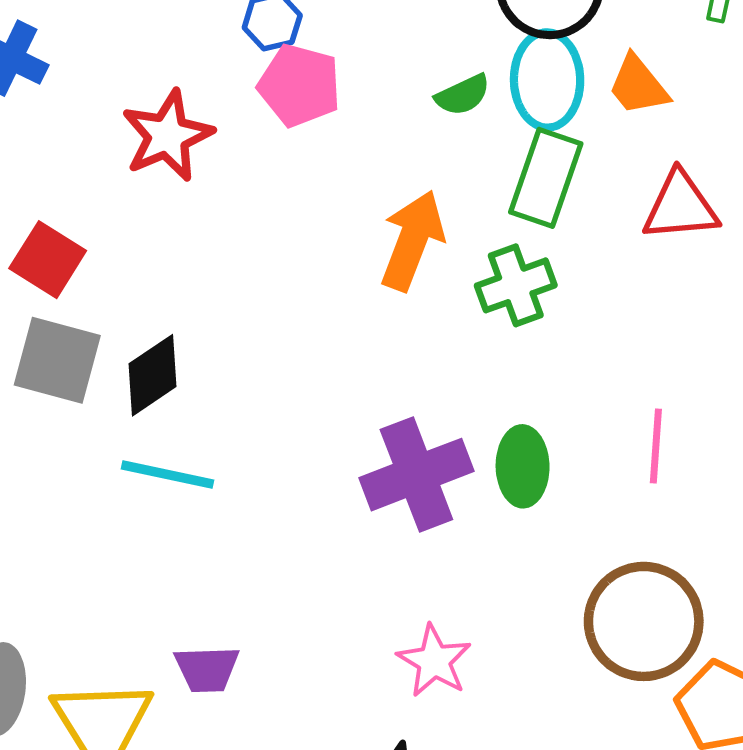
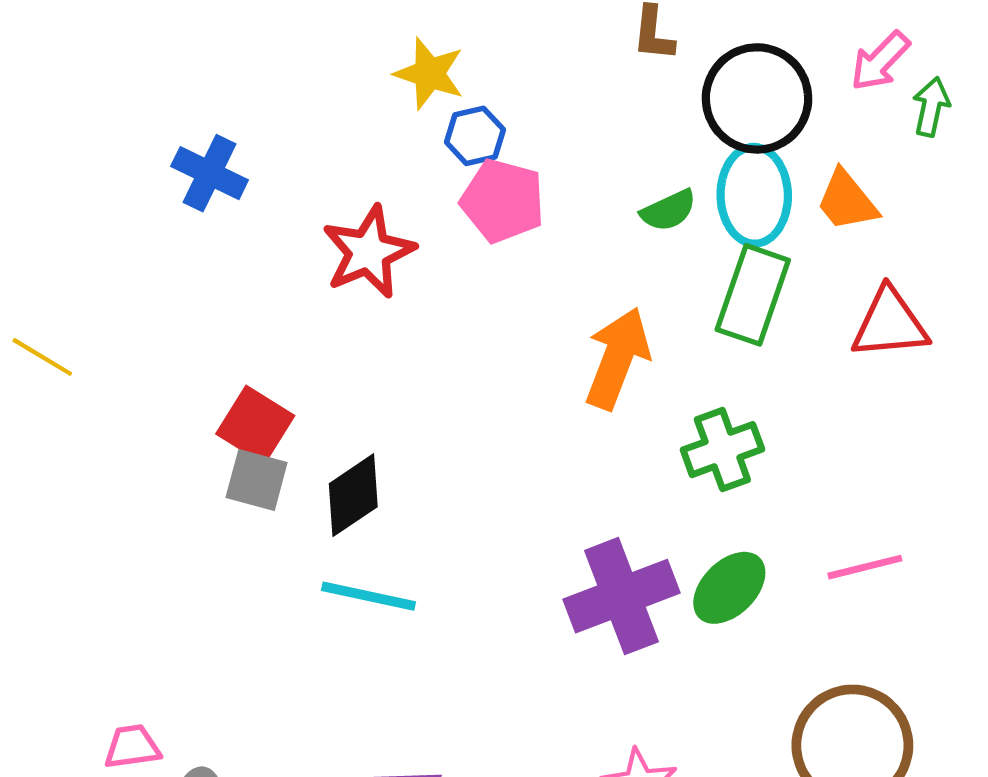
red square: (48, 260) -> (255, 425), moved
green cross: (516, 285) -> (722, 450), moved
gray square: (57, 360) -> (257, 480), size x0.7
pink line: (656, 446) -> (865, 567), turned 72
green ellipse: (523, 466) -> (729, 588), turned 46

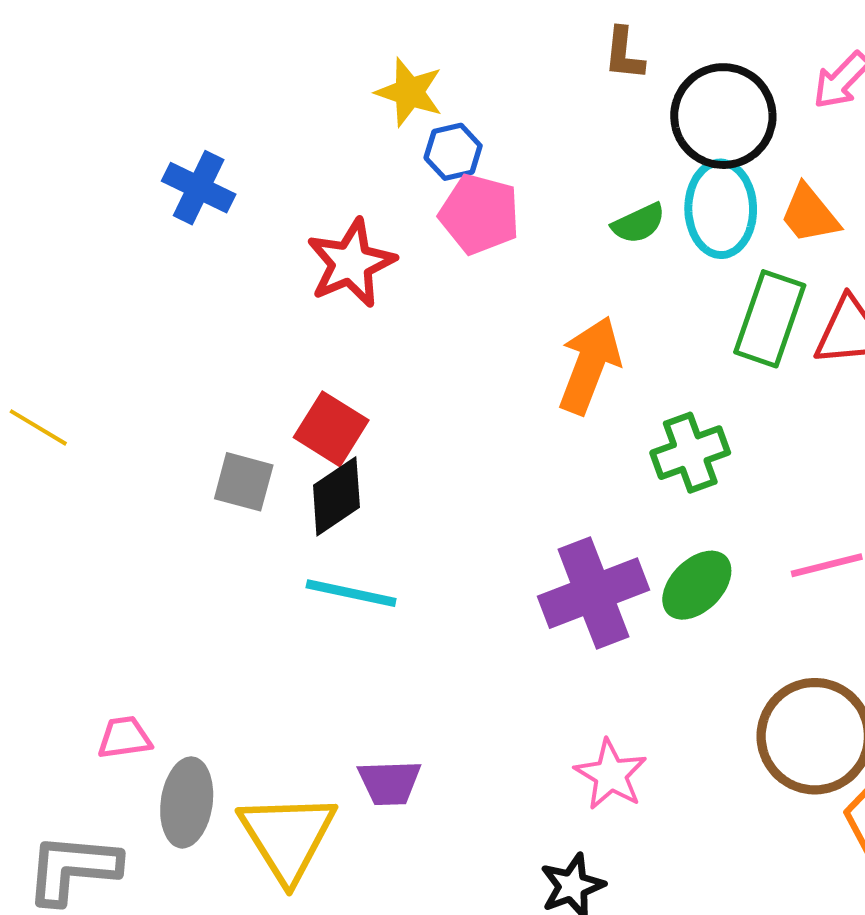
green rectangle: (753, 295) -> (770, 319), moved
yellow line: (42, 357) -> (38, 427), moved
red square: (255, 425) -> (331, 429), moved

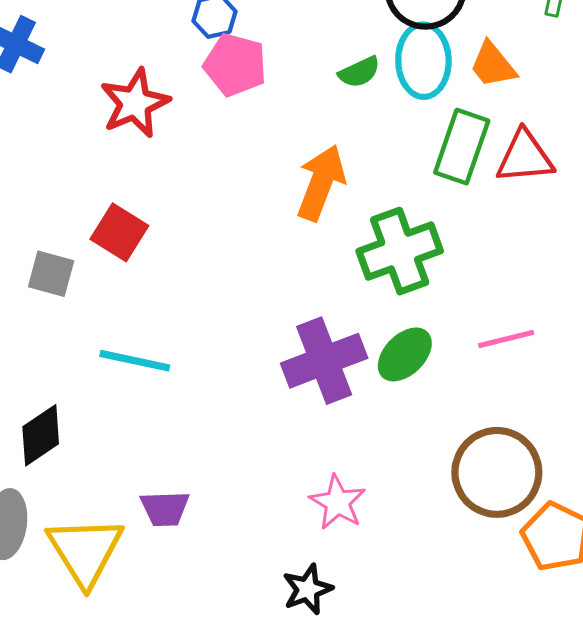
green cross: (690, 453) -> (400, 251), size x1.4
black diamond: (336, 496) -> (41, 435), moved

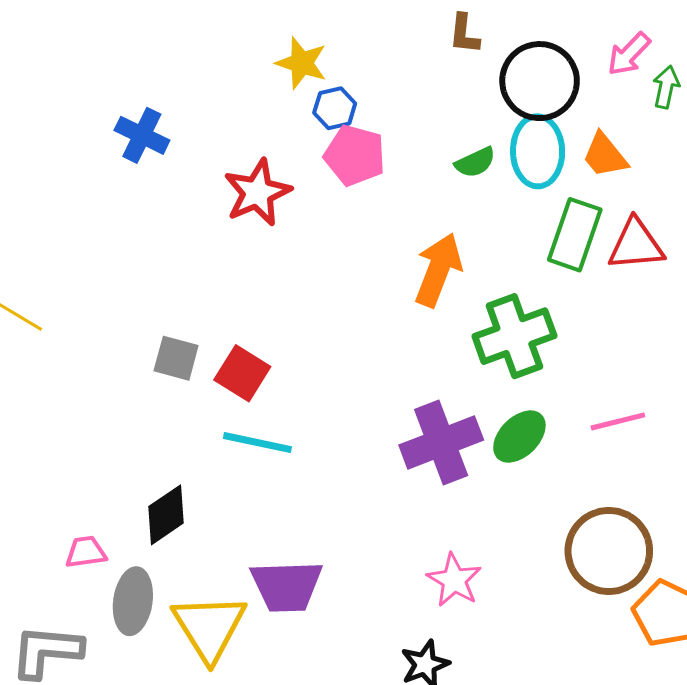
red square: (119, 232) -> (242, 373), moved
purple trapezoid: (165, 509) -> (287, 586), size x1.5

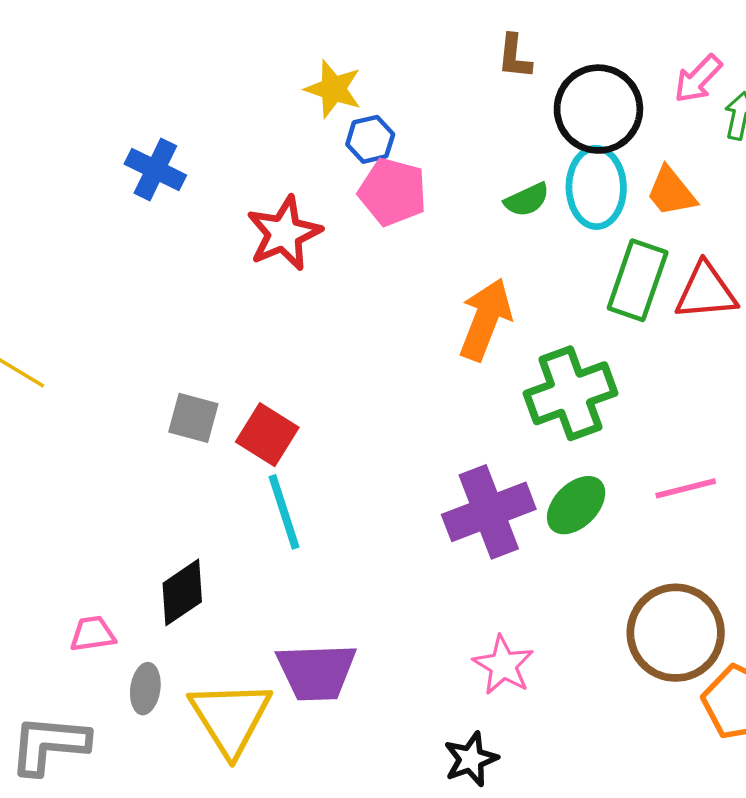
cyan line: (257, 443) -> (284, 512), turned 60
gray ellipse: (133, 601) -> (145, 689), size x0.7

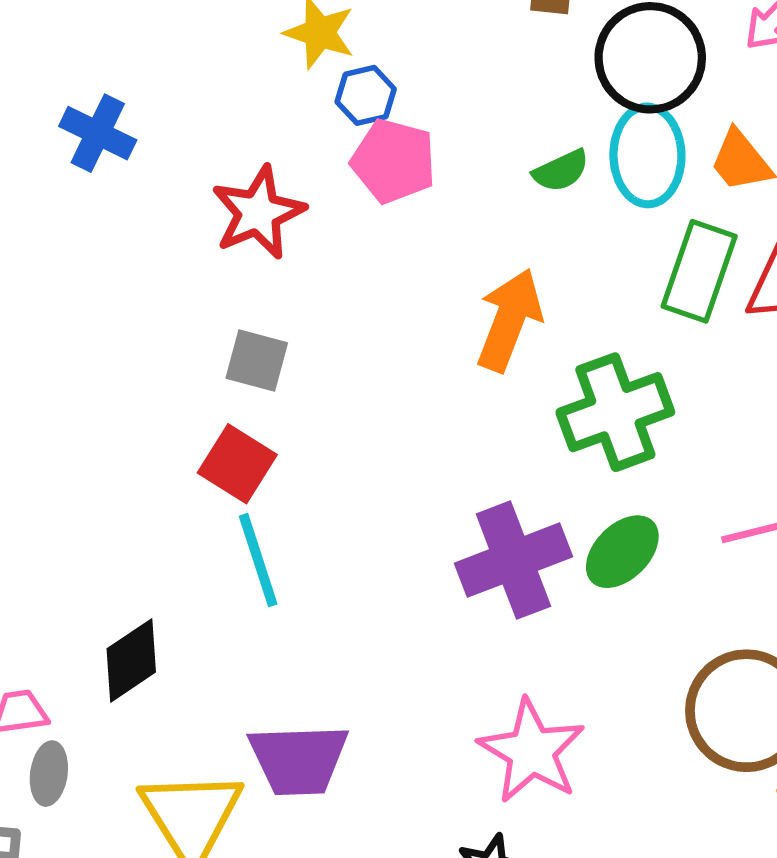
gray square: (193, 418) -> (257, 361), moved
pink star: (503, 665) -> (532, 751), size x1.4
gray ellipse: (145, 689) -> (49, 774), moved

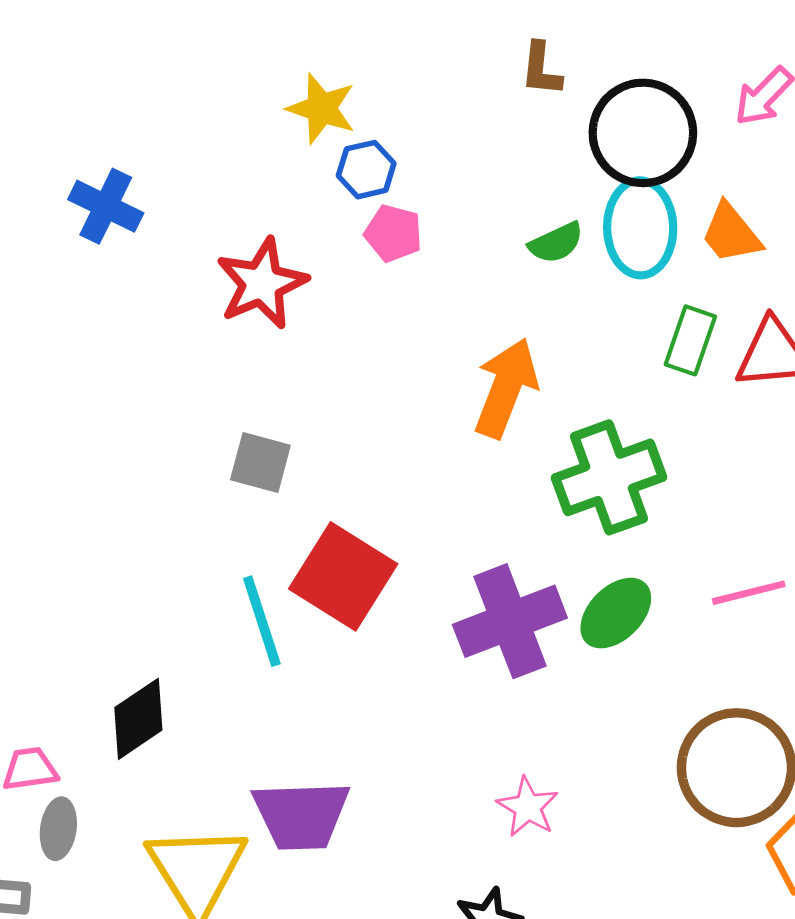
pink pentagon: (394, 161) -> (393, 233), size x0.7
green rectangle: (699, 271) -> (690, 340), size x0.7
gray square: (257, 361) -> (260, 462), moved
red square: (237, 464) -> (343, 576), moved, size x1.4
pink star: (532, 751) -> (528, 807), size x0.6

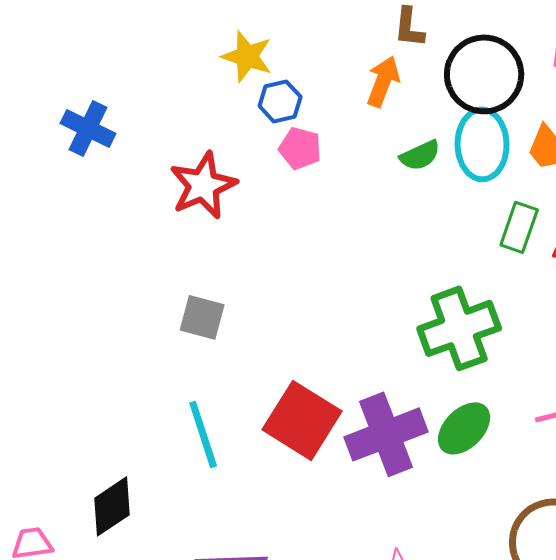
orange arrow: (506, 388) -> (383, 81), moved, size x0.7
red square: (343, 576) -> (302, 420), moved

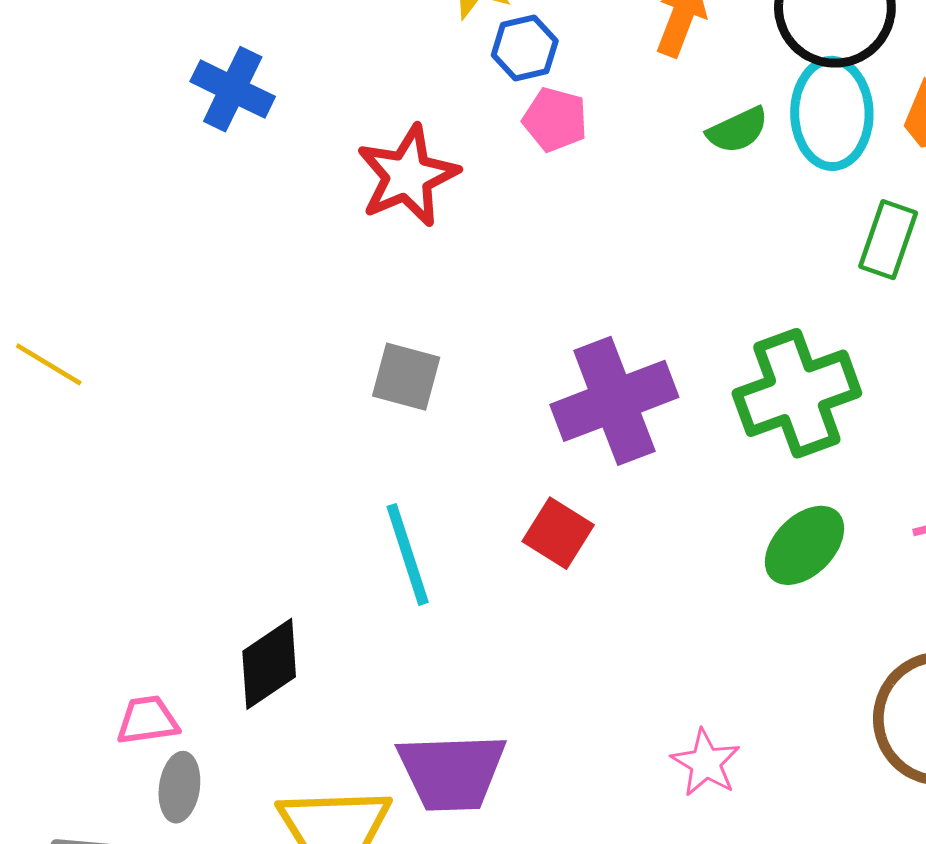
red square: (302, 420) -> (558, 533), size x0.6
purple cross: (386, 434) -> (614, 401), moved

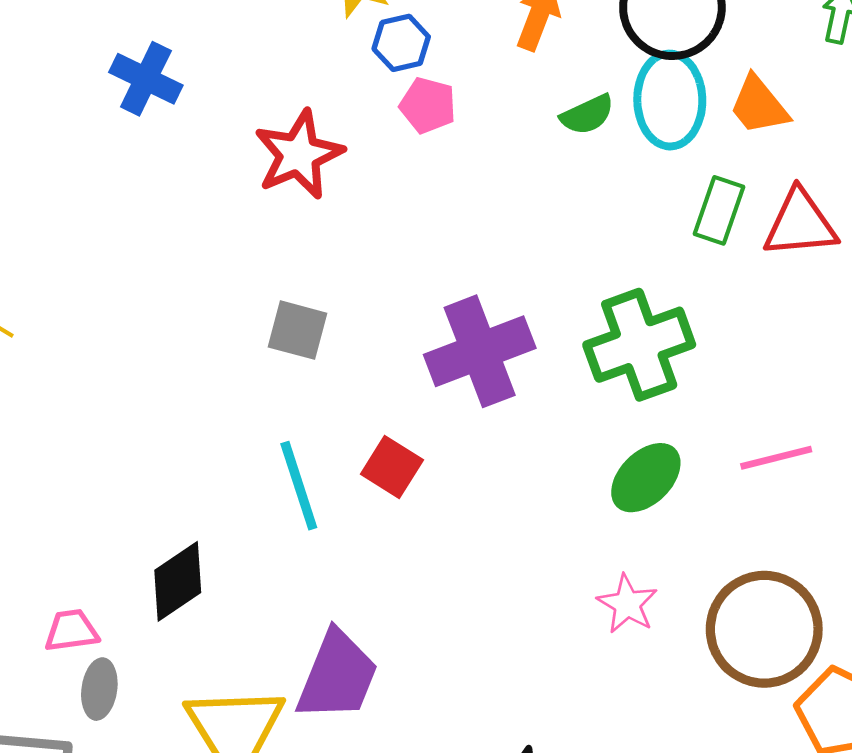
red square: (558, 533) -> (392, 467), moved
pink star: (706, 763) -> (627, 604), moved
purple trapezoid: (452, 772) -> (337, 676), turned -66

